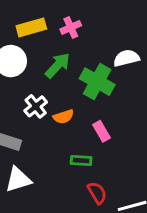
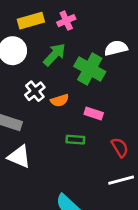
pink rectangle: (102, 131) -> (94, 113), turned -42
white triangle: (18, 180) -> (19, 157), turned 40
red semicircle: (97, 193) -> (120, 147), moved

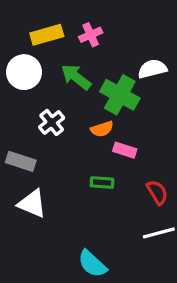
green arrow: (54, 55) -> (76, 77), turned -95
orange semicircle: (60, 100) -> (102, 129), moved

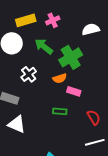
white semicircle: (152, 69) -> (91, 29), moved
green cross: (120, 95) -> (71, 57), turned 30

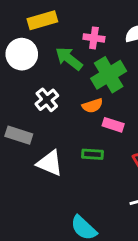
pink cross: (53, 20) -> (94, 38), moved, turned 32
white triangle: (17, 124) -> (50, 163), moved

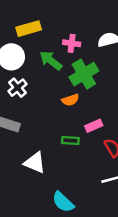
white cross: (47, 100) -> (17, 88), moved
pink rectangle: (113, 125) -> (94, 126), moved, turned -42
white triangle: (50, 163) -> (35, 163), moved

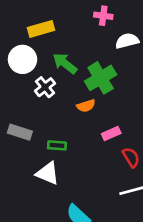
pink cross: (72, 43) -> (103, 16), moved
white cross: (17, 88) -> (45, 87), moved
green rectangle: (70, 141) -> (57, 145), moved

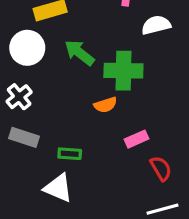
green cross: (101, 78) -> (123, 71), turned 32
white cross: (45, 87) -> (19, 97), moved

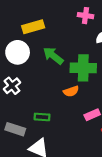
gray rectangle: (24, 137) -> (15, 129), moved
green rectangle: (70, 154) -> (42, 117), moved

